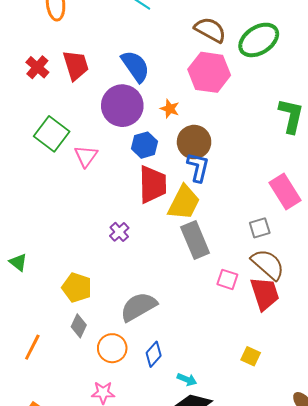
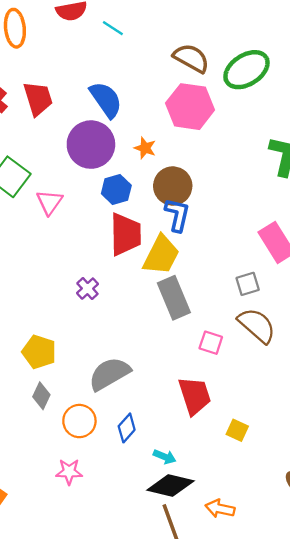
red trapezoid: (265, 294) -> (195, 396), moved

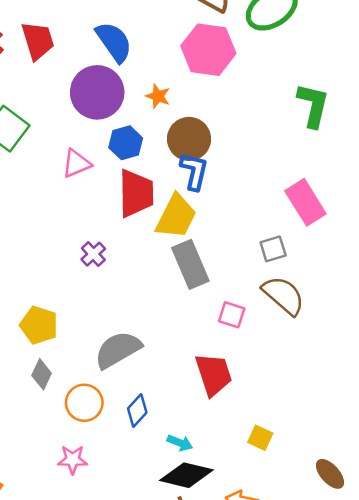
pink triangle: (49, 202) -> (76, 163), moved, turned 32
yellow square: (237, 430) -> (260, 438), moved

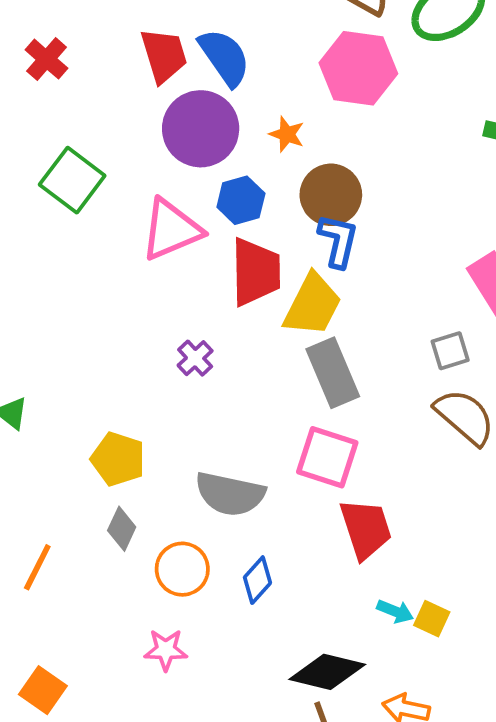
red trapezoid: (38, 41) -> (164, 55), moved
pink triangle: (76, 163) -> (171, 230), size x1.5
pink square: (232, 315) -> (327, 457), moved, size x1.6
gray semicircle: (118, 350) -> (230, 494), turned -138
cyan arrow: (180, 443) -> (395, 611), moved

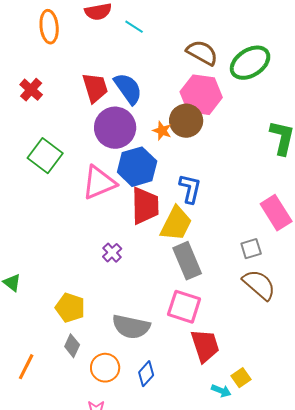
brown circle: (331, 195) -> (186, 121), moved
blue hexagon: (241, 200) -> (137, 167), size x1.5
yellow square: (432, 619) -> (241, 378), moved, turned 30

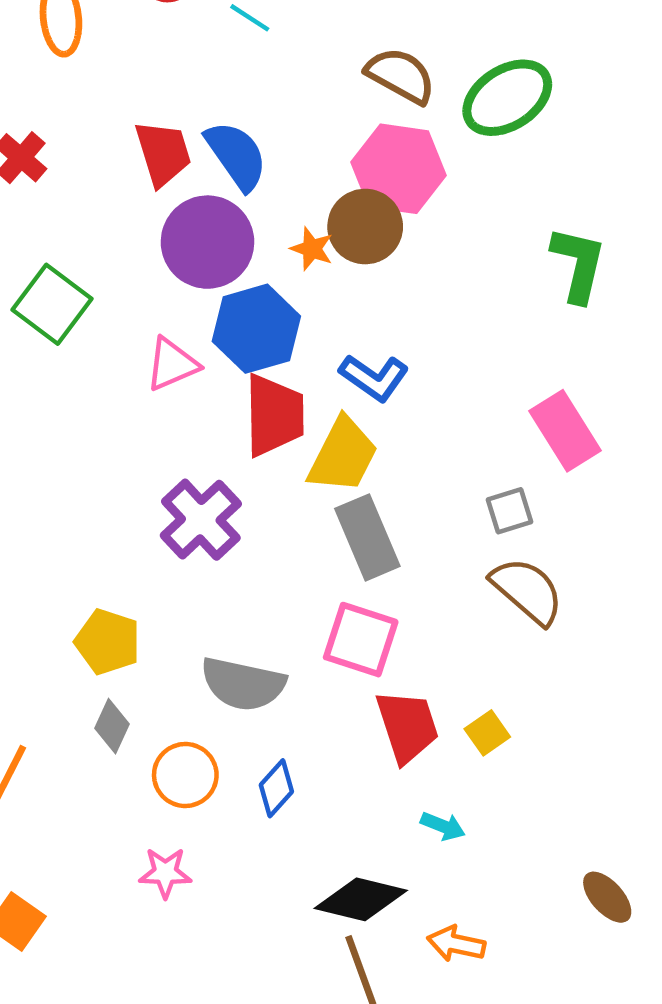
pink triangle: (99, 183) -> (172, 364), size x0.7
blue L-shape: (190, 189) -> (374, 378), turned 112
purple cross: (112, 253) -> (201, 520), size x1.8
yellow square: (241, 378) -> (487, 733), moved

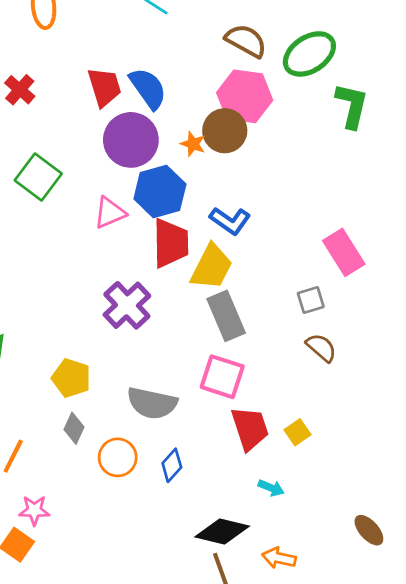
green L-shape: (578, 264) -> (352, 106), moved
brown semicircle: (527, 591) -> (321, 348), size x0.7
pink star: (165, 873) -> (34, 510), moved

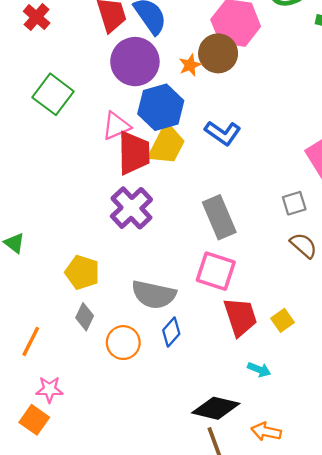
orange star: (193, 144) -> (190, 65), turned 30
red trapezoid: (171, 243) -> (134, 153), moved
yellow trapezoid: (212, 267) -> (167, 145), moved
blue diamond: (172, 465) -> (171, 332), moved

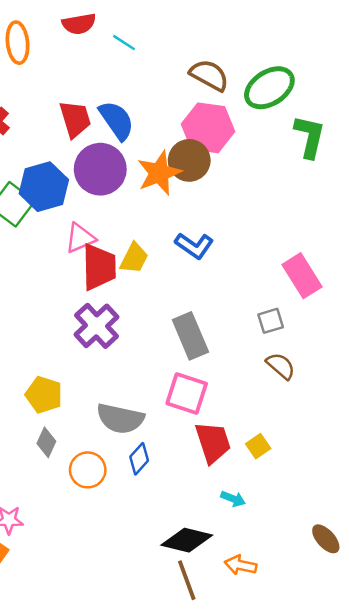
orange star: (190, 65) -> (159, 173), size x1.8
blue hexagon: (161, 107) -> (44, 187), moved
yellow trapezoid: (167, 145) -> (134, 258), size x0.7

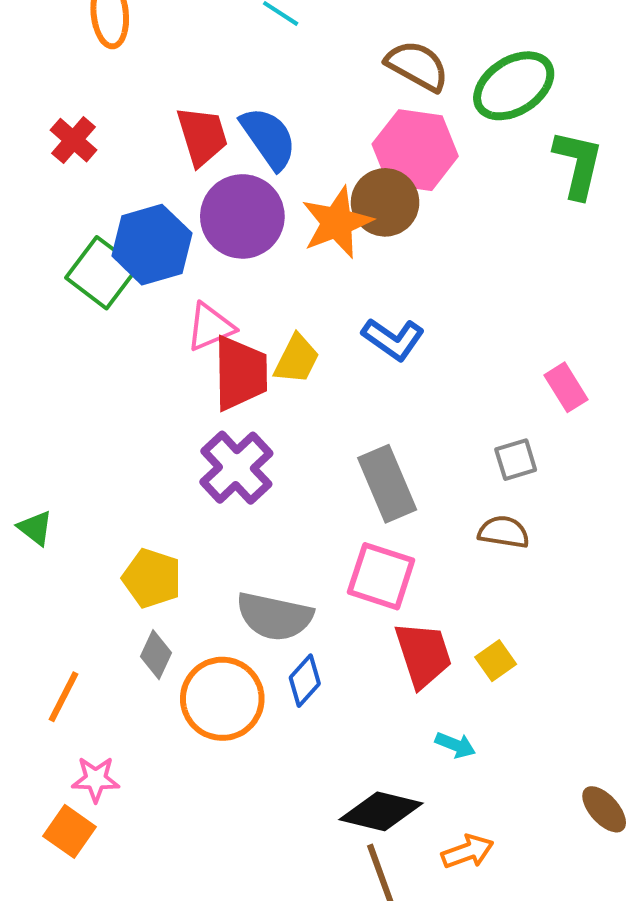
pink rectangle: (302, 276) -> (566, 387), size x0.7
brown semicircle: (281, 366) -> (504, 532), moved, turned -32
orange circle: (88, 470) -> (222, 699), size x1.4
orange arrow: (241, 565) -> (467, 852), turned 148

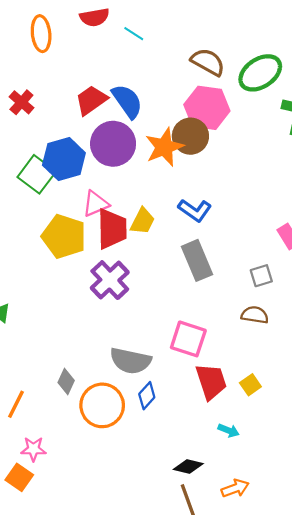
red trapezoid: (202, 136) -> (91, 100), turned -108
gray rectangle: (387, 484) -> (197, 260), moved
yellow pentagon: (152, 578) -> (64, 236), moved, size x1.4
black diamond: (381, 811) -> (188, 466), size x0.7

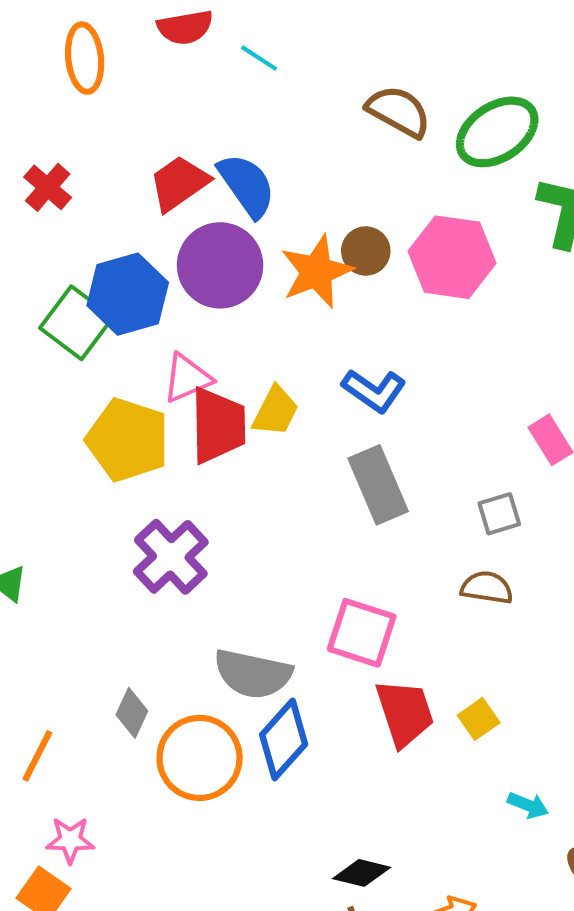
pink hexagon: (207, 108) -> (452, 257), moved
brown circle: (190, 136) -> (366, 251), size x0.7
purple cross: (110, 280) -> (171, 557), moved
blue diamond: (147, 396) -> (284, 739), size x1.5
cyan arrow: (229, 430) -> (528, 805), moved

